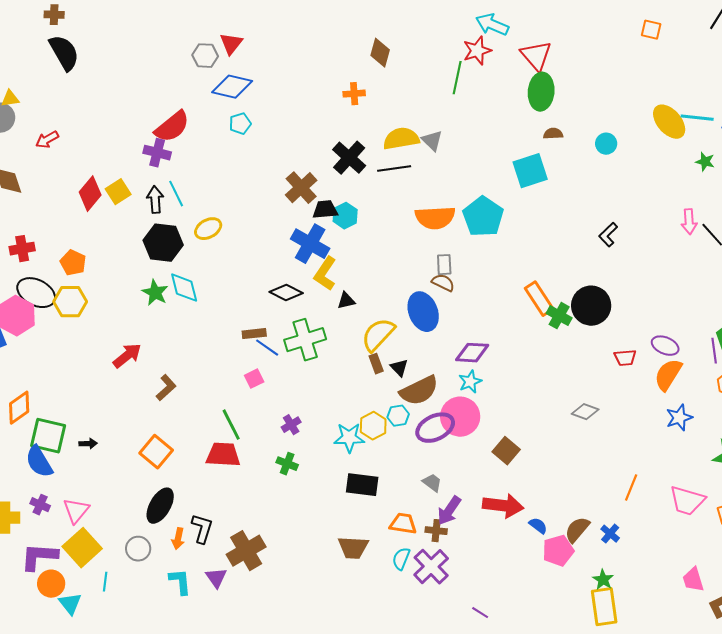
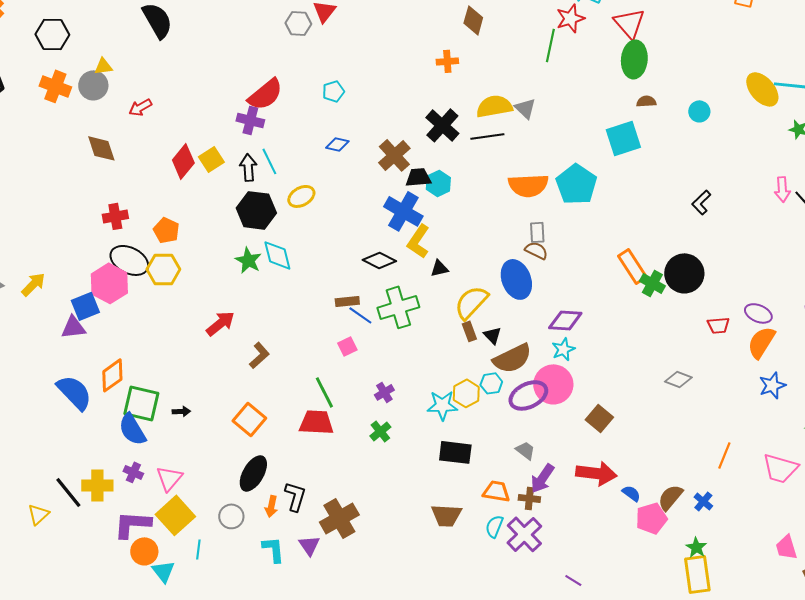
blue diamond: (232, 87) -> (337, 144), moved, size x0.6
green cross: (287, 464) -> (380, 431), turned 30

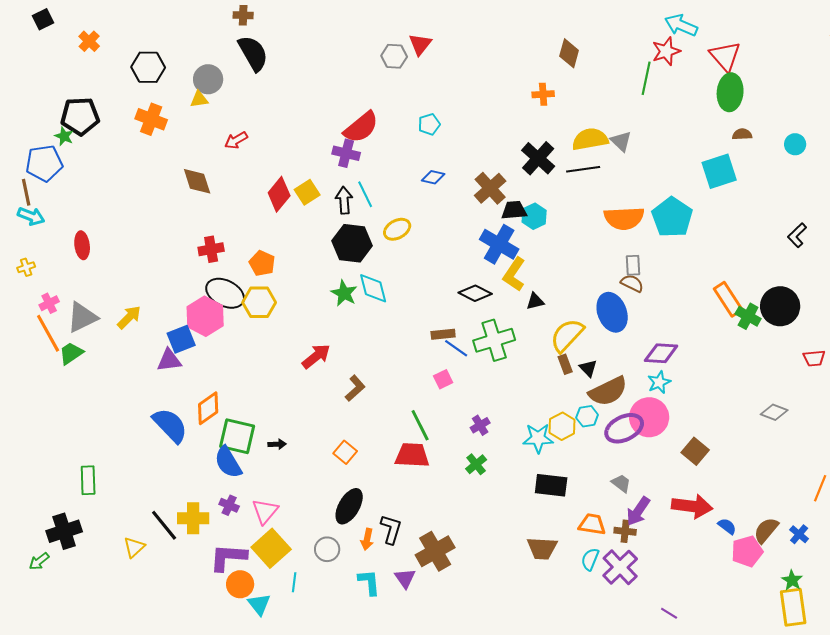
gray circle: (93, 85) -> (208, 79), moved
orange square: (249, 419) -> (345, 452), size x0.7

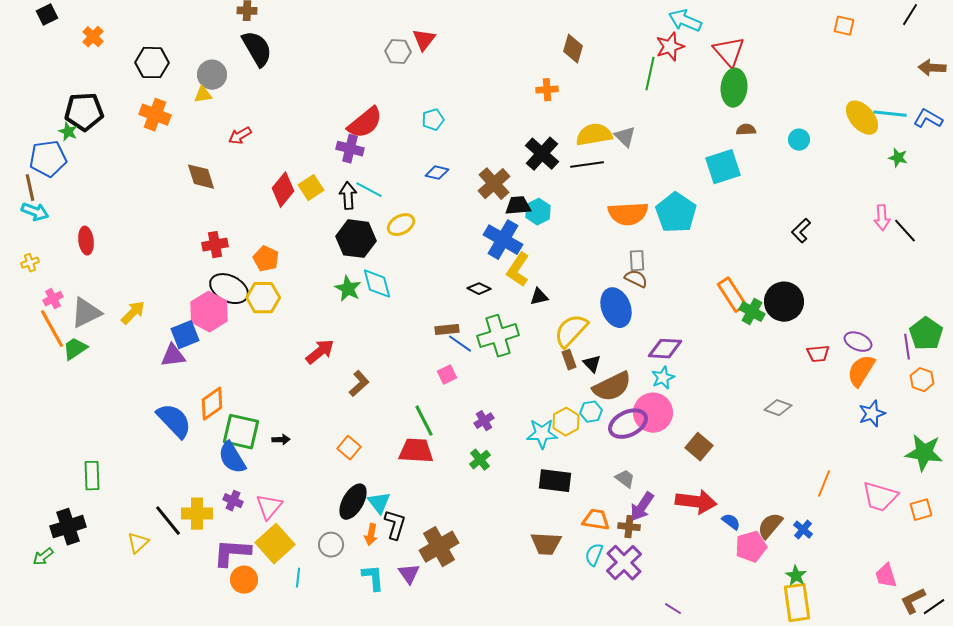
cyan line: (365, 194) -> (369, 190), turned -36
black diamond: (475, 293) -> (479, 289), size x0.7
cyan triangle: (259, 604) -> (379, 503), moved

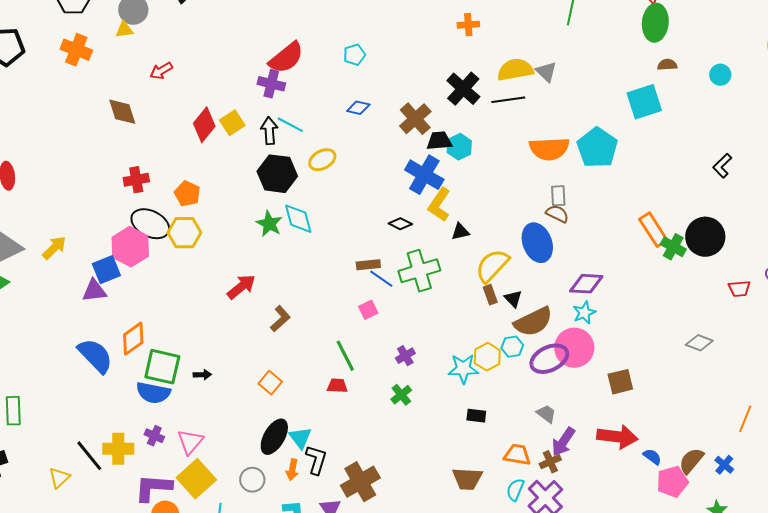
brown square: (699, 447) -> (620, 382), turned 36
red trapezoid: (416, 451) -> (337, 386), size x0.6
blue semicircle: (232, 458) -> (153, 393), turned -48
black rectangle: (555, 481) -> (476, 416), size x0.6
brown cross: (629, 527) -> (550, 462), turned -30

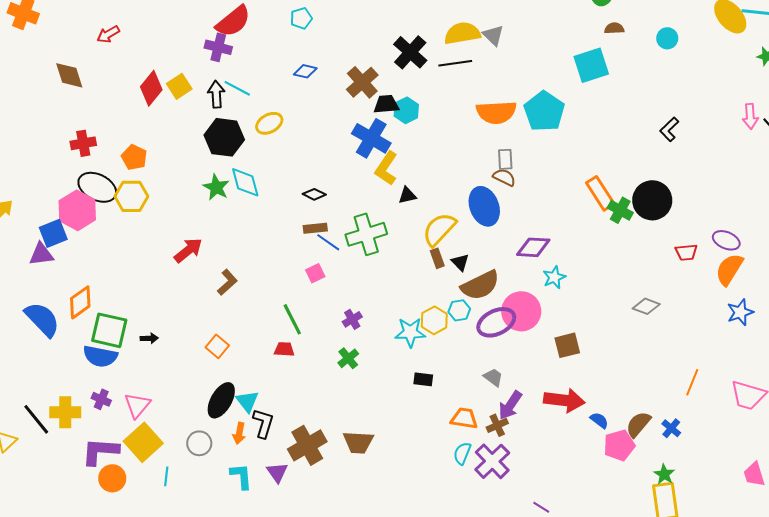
black diamond: (400, 224) -> (314, 194), moved
cyan star: (584, 313) -> (554, 277), moved
brown trapezoid: (467, 479) -> (358, 442), moved

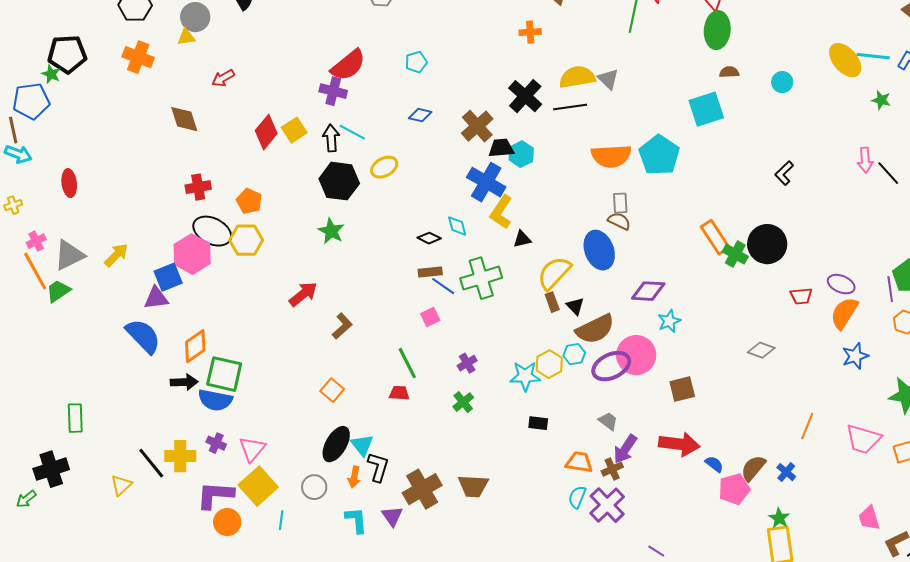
cyan diamond: (245, 182) -> (457, 226), moved, size x0.7
blue semicircle: (42, 319) -> (143, 336), moved
black arrow: (149, 338) -> (184, 382), moved, size x1.5

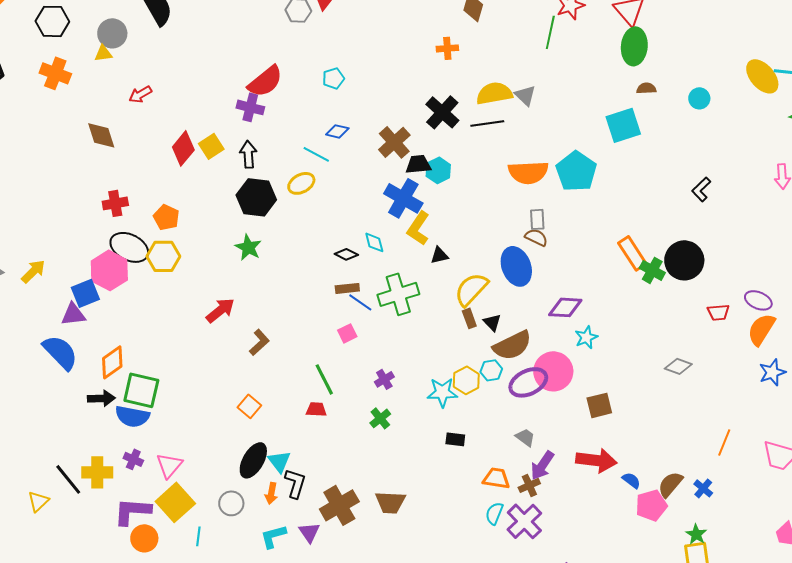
cyan line: (352, 132) -> (316, 154), moved
cyan L-shape: (356, 520) -> (273, 536), turned -100

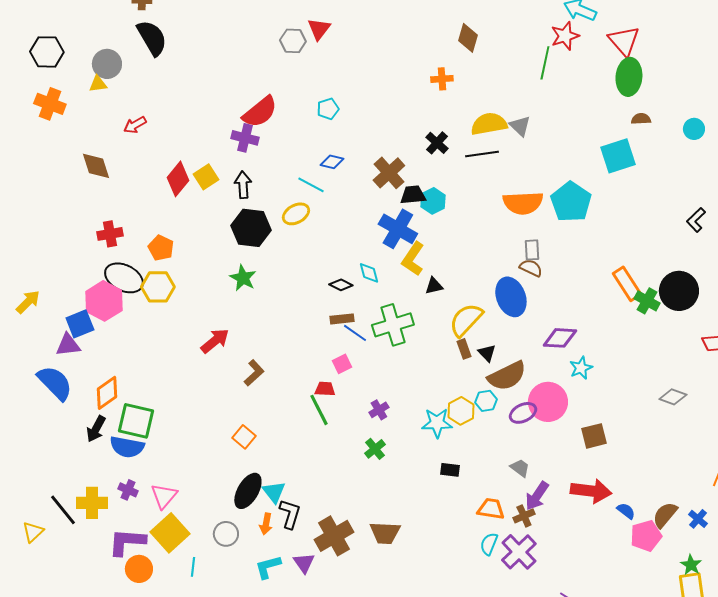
black cross: (442, 112) -> (437, 143), size x0.7
purple ellipse: (528, 382) -> (523, 413), size x0.7
black arrow: (101, 398) -> (96, 429), turned 120
red trapezoid: (316, 409) -> (325, 389), moved

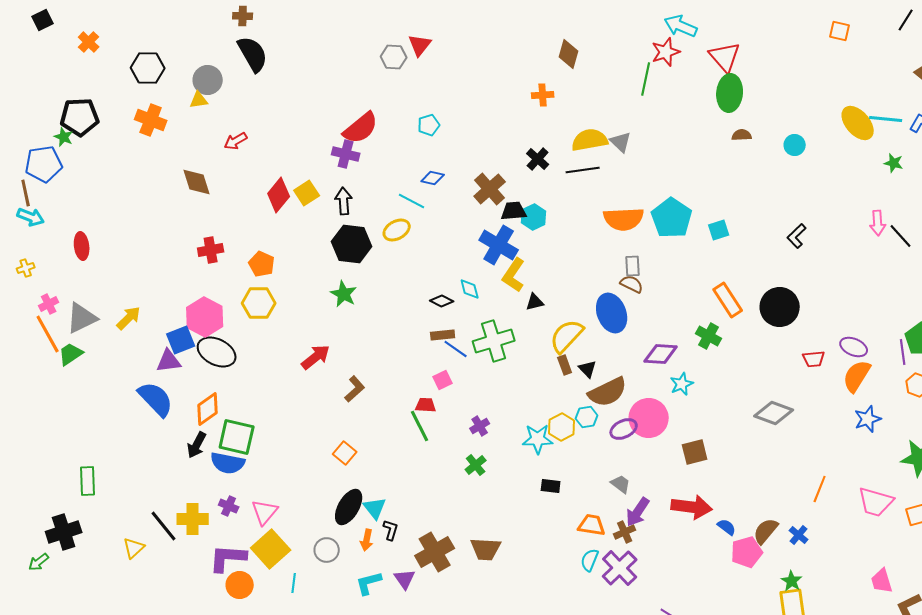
cyan square: (618, 156) -> (719, 230), moved, size x0.6
black ellipse: (124, 278) -> (217, 352), moved
green cross: (647, 301) -> (709, 336), moved
gray diamond: (673, 397) -> (774, 413), size x1.4
black L-shape: (290, 514) -> (391, 530), size x0.7

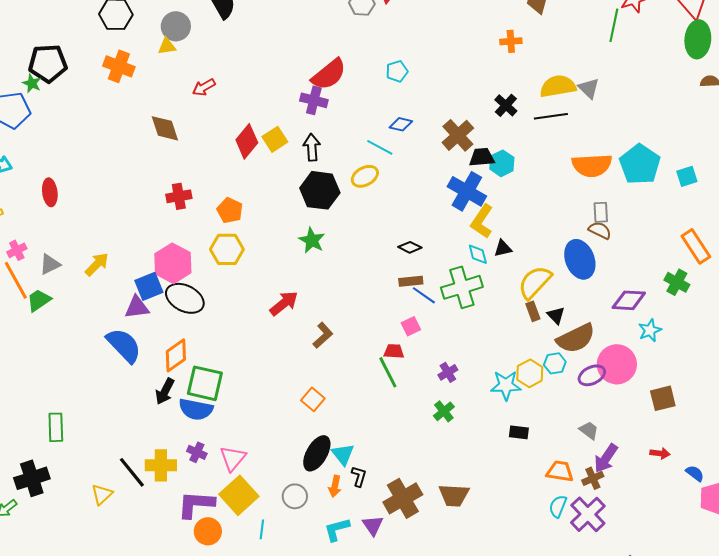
cyan diamond: (470, 289) -> (478, 254), moved
gray triangle: (82, 318) -> (50, 264), size x0.7
red arrow: (692, 507) -> (660, 453), size x0.5

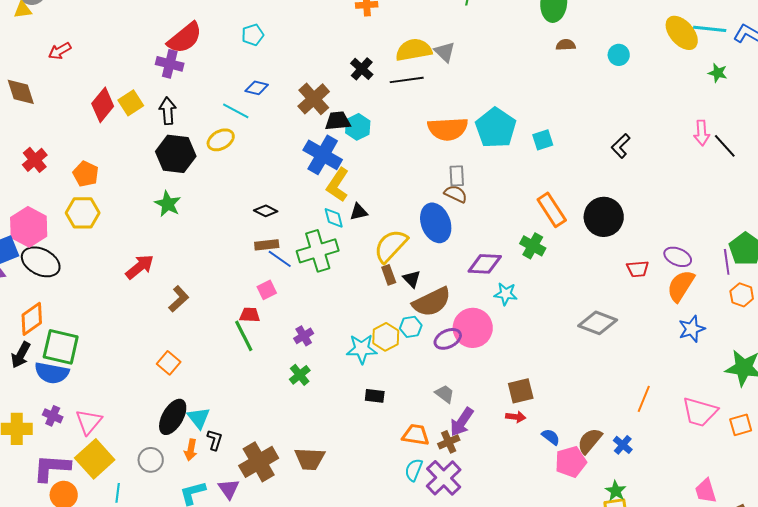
red cross: (179, 196) -> (35, 160), turned -30
cyan star: (650, 330) -> (506, 294), turned 30
brown square: (663, 398) -> (521, 391), moved

